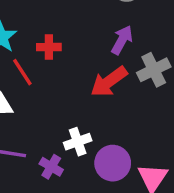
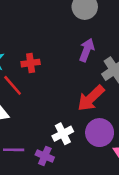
red arrow: (109, 82) -> (91, 98), moved
purple circle: (113, 163) -> (100, 133), moved

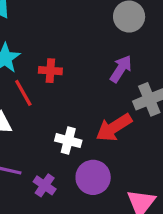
purple circle: (100, 133) -> (93, 177), moved
white cross: (63, 134) -> (68, 141), moved, turned 30

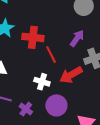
red cross: (50, 71) -> (33, 37), size x1.5
red line: (23, 93) -> (51, 55), moved

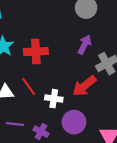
red line: (51, 55) -> (29, 86), moved

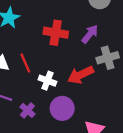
red cross: (36, 52) -> (56, 33), moved

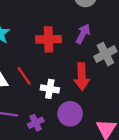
red arrow: (81, 75) -> (82, 77), turned -55
purple cross: (27, 110) -> (36, 123), turned 35

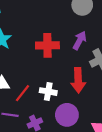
red line: (24, 76) -> (22, 93), moved, turned 72

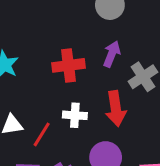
white cross: (48, 92) -> (75, 115), moved

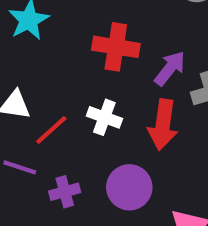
purple arrow: (112, 54) -> (170, 68), moved

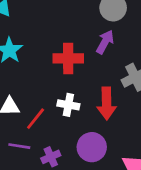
purple arrow: (170, 68) -> (105, 42), moved

